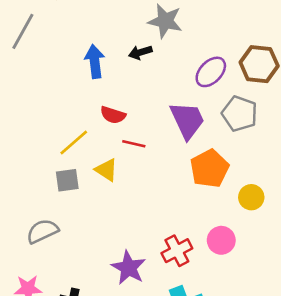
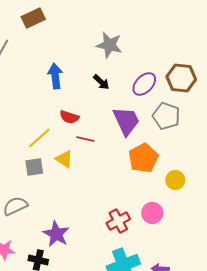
black arrow: (140, 52) -> (101, 82), moved, turned -120
purple star: (129, 268) -> (56, 234), moved

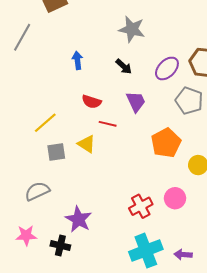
blue arrow: (55, 76) -> (77, 60), size x0.7
purple trapezoid: (126, 121) -> (136, 102), moved, size x0.7
yellow line: (39, 138) -> (45, 123), moved

